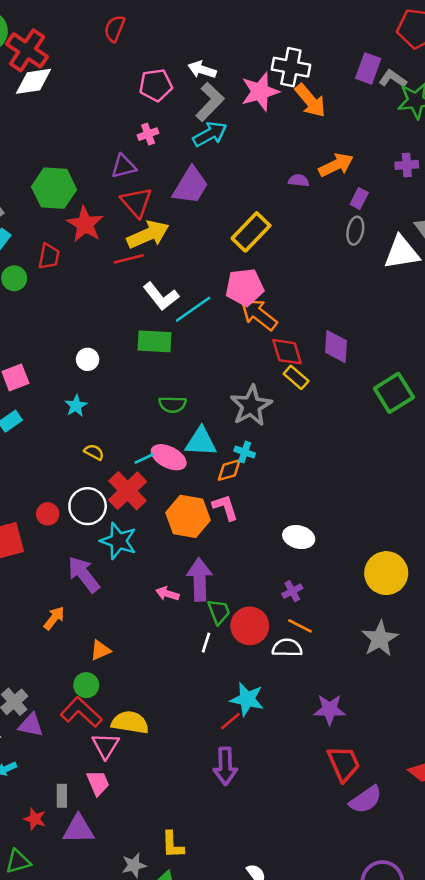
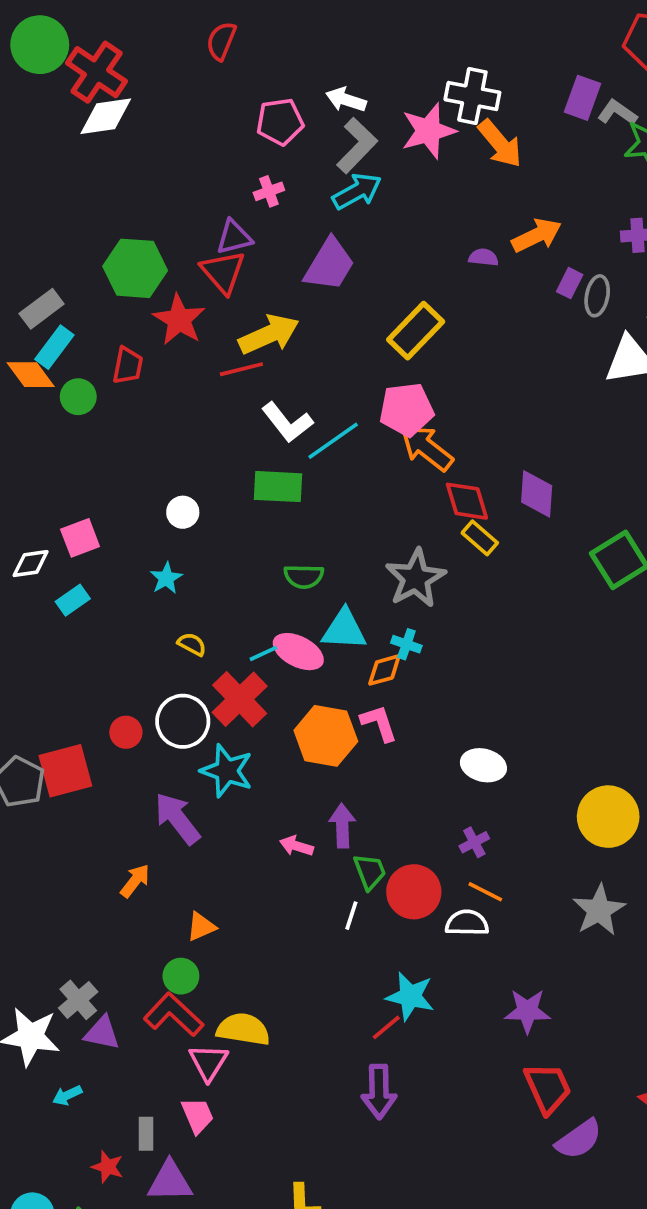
red triangle: (136, 202) -> (223, 272), moved
gray ellipse: (355, 231) -> (597, 296), moved
purple arrow: (200, 580) -> (342, 826), size x0.7

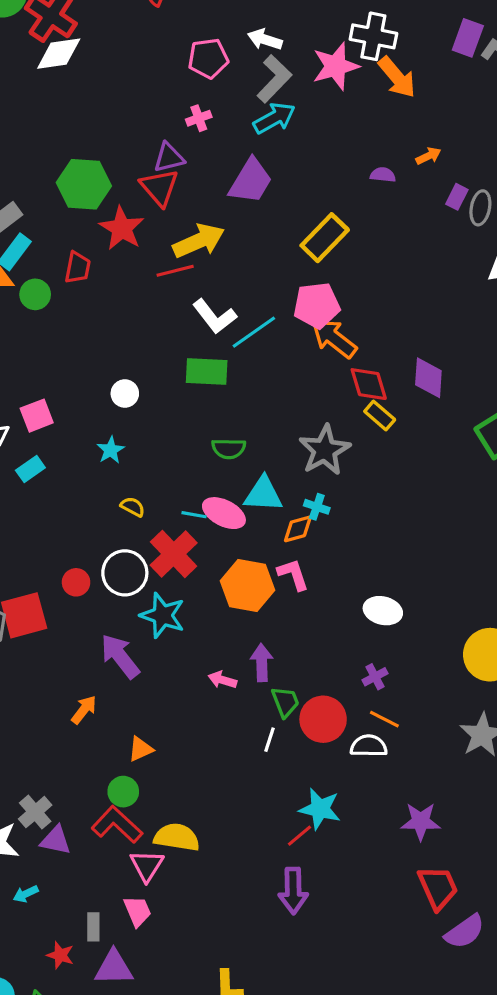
orange arrow: (537, 235) -> (428, 156), size x0.6
cyan line: (263, 653) -> (194, 515), turned 35

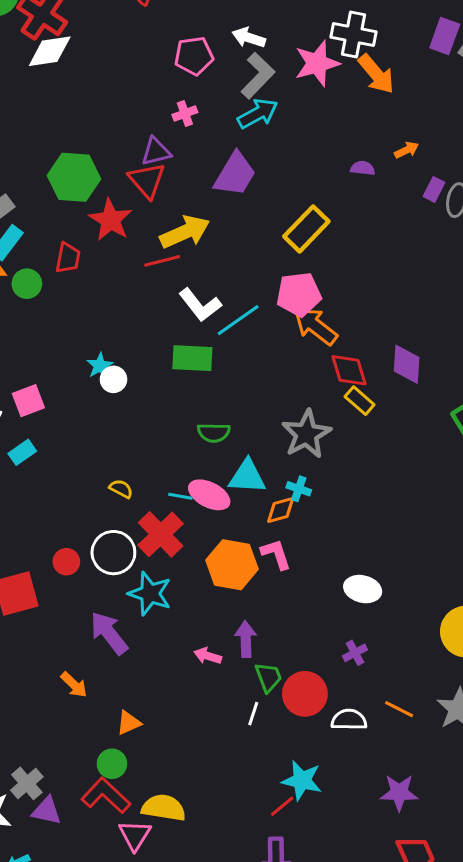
cyan star: (111, 450) -> (100, 366), moved
orange arrow: (84, 710) -> (74, 685), turned 96
orange line: (384, 719) -> (399, 709), moved

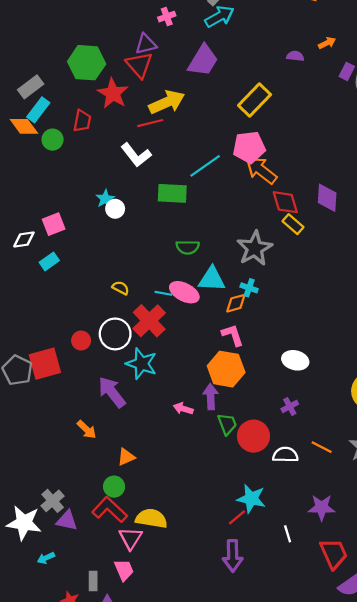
white L-shape: (200, 305) -> (136, 155), moved
orange hexagon: (232, 565) -> (226, 369), moved
white line: (253, 714) -> (288, 534), moved, turned -35

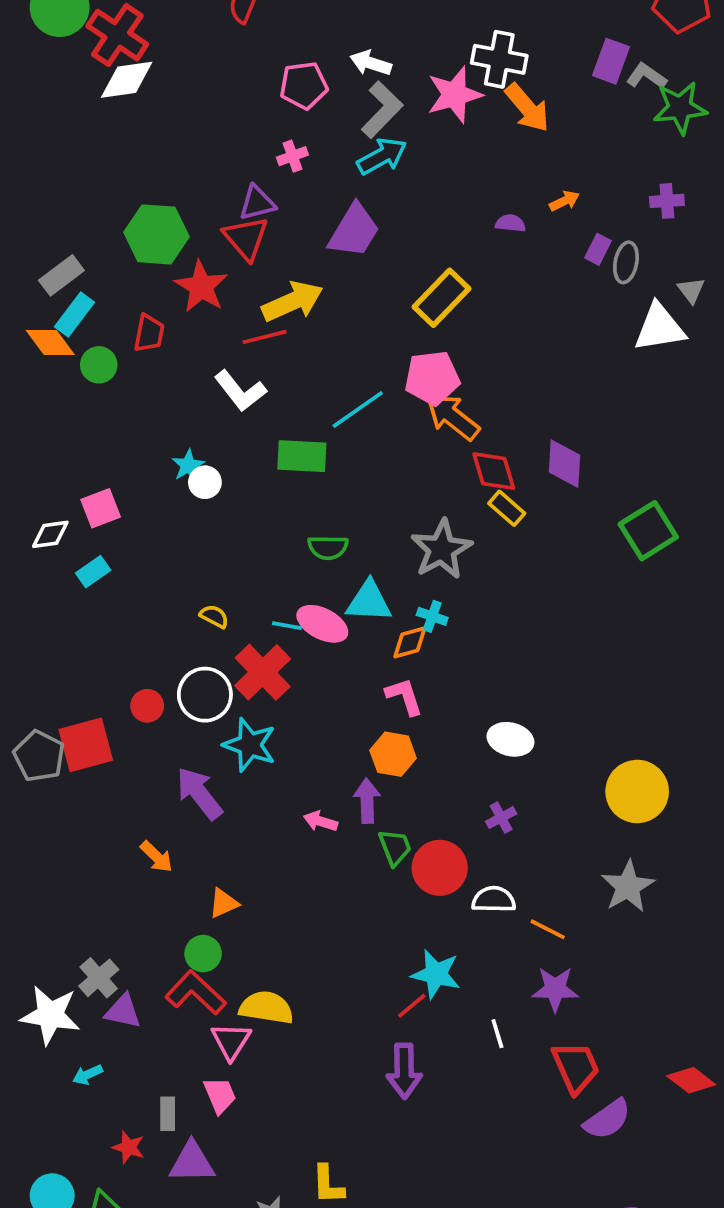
orange hexagon: (226, 369) -> (393, 754), size x0.7
orange line: (322, 447) -> (548, 929), moved

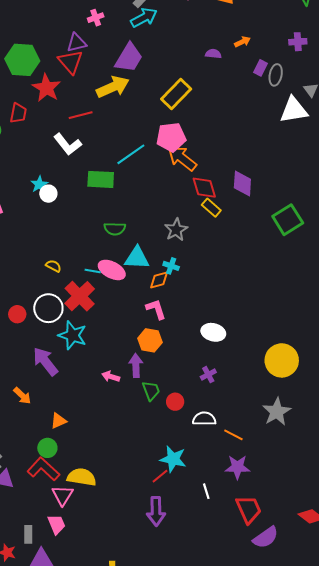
yellow arrow: (292, 302) -> (113, 87), moved
gray star: (442, 549) -> (176, 230), size x0.7
red circle: (440, 868) -> (175, 402), size x0.6

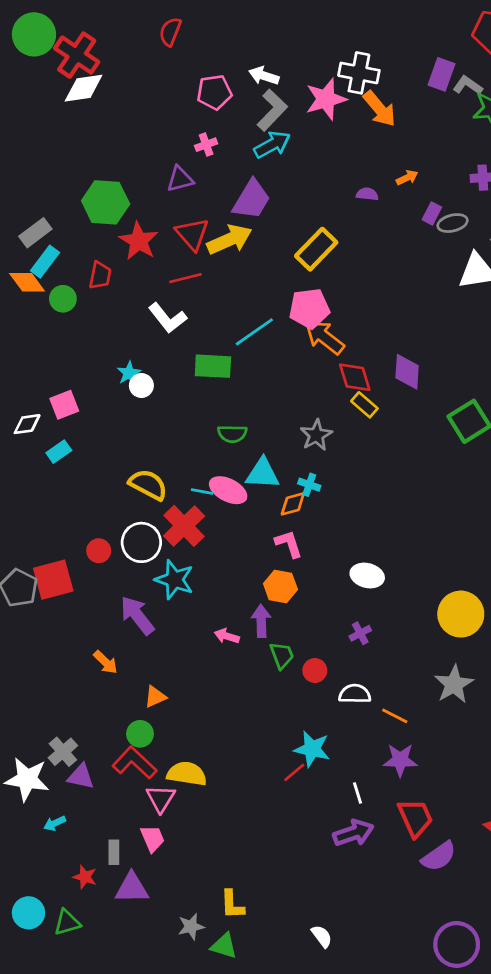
red triangle: (71, 62) -> (192, 234), moved
gray ellipse: (276, 75) -> (453, 223), turned 65
yellow semicircle: (53, 266) -> (148, 485), size x1.8
purple arrow: (156, 511) -> (353, 833), moved, turned -108

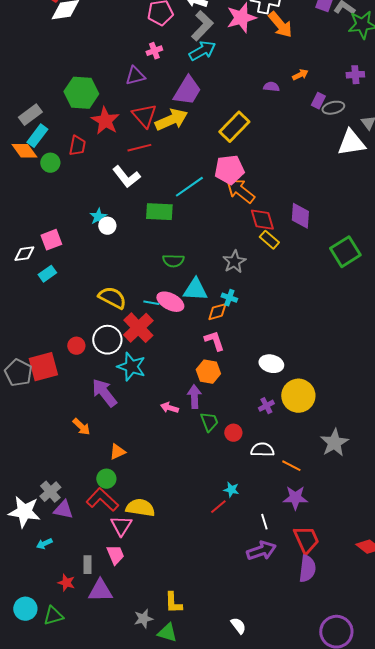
yellow circle: (461, 614) -> (298, 396), moved
cyan star: (312, 749) -> (231, 490), size x0.6
purple semicircle: (439, 856) -> (307, 569), moved, turned -48

